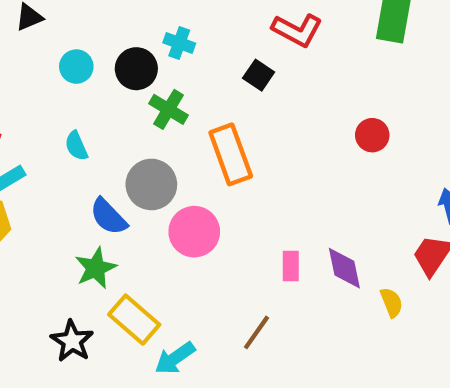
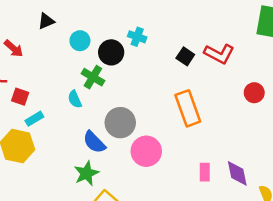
red L-shape: (297, 30) -> (219, 54), moved
cyan circle: (76, 67) -> (80, 41), moved
green cross: (169, 109) -> (93, 77), moved
orange rectangle: (231, 154) -> (188, 108), moved

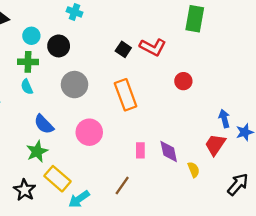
cyan cross: (137, 37) -> (74, 12), moved
green cross: (93, 77) -> (28, 62), moved, turned -30
gray circle: (120, 123) -> (74, 85), moved

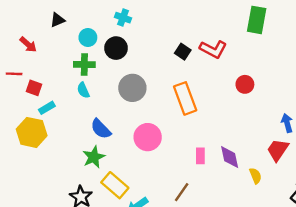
cyan cross: (74, 12) -> (123, 18), moved

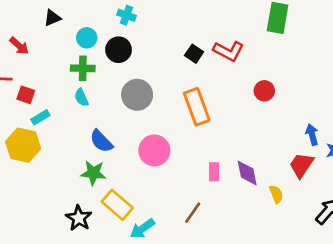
green star: (94, 157) -> (93, 173), turned 30

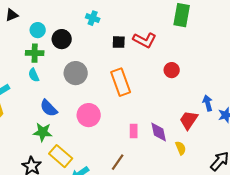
cyan cross: (126, 15) -> (93, 18), moved
black square: (194, 54) -> (119, 42), turned -32
red trapezoid: (301, 165) -> (189, 120), moved

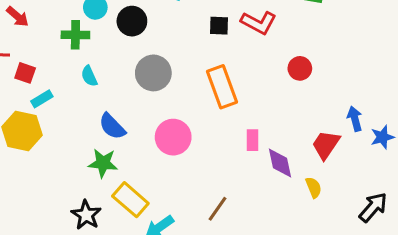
green cross: (35, 53) -> (75, 35), moved
pink rectangle: (134, 131) -> (253, 140), moved

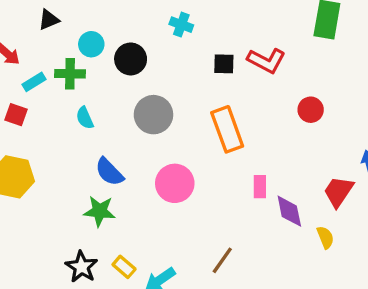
cyan rectangle: (42, 99) -> (34, 82), moved
yellow rectangle: (130, 200) -> (124, 267), moved, size x0.6

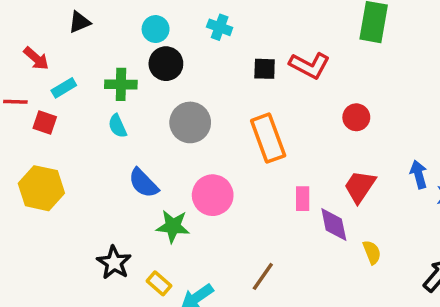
cyan circle: (91, 44) -> (156, 29), moved
green cross: (70, 74) -> (121, 84), moved
red trapezoid: (338, 192) -> (360, 187), moved
green star: (99, 211) -> (173, 226), moved
black star: (81, 267) -> (114, 263), moved

